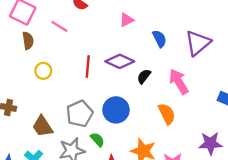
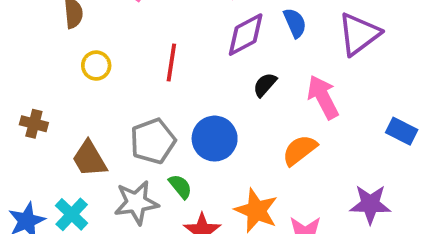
purple diamond: (120, 61) -> (246, 35), moved, turned -56
orange semicircle: (167, 114) -> (300, 150), turned -105

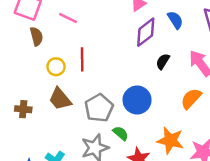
red line: (171, 63) -> (82, 59), moved
brown trapezoid: (89, 159) -> (60, 99), moved

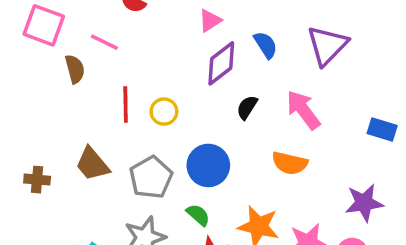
brown semicircle: (36, 36) -> (75, 69), moved
yellow circle: (56, 67) -> (164, 112), moved
orange semicircle: (191, 99) -> (290, 163), turned -120
green semicircle: (121, 133) -> (198, 215), moved

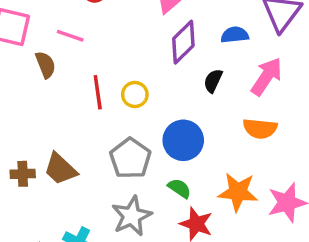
blue semicircle: (266, 45) -> (235, 35), moved, turned -56
pink arrow: (303, 110) -> (267, 77), turned 78
brown trapezoid: (92, 164) -> (60, 169), moved

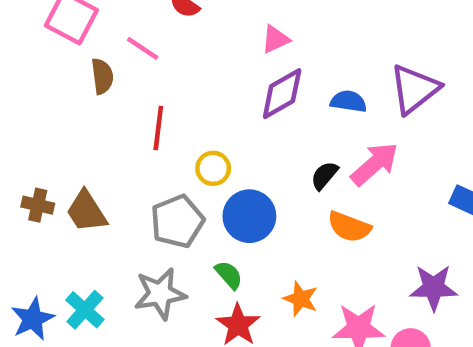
black semicircle: (213, 81) -> (324, 175), moved
yellow circle: (135, 95) -> (213, 168), moved
orange star: (238, 192) -> (301, 299), size x0.7

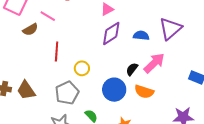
brown semicircle: (102, 76) -> (30, 29), turned 70
blue circle: (249, 216) -> (114, 90), moved

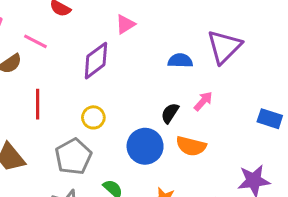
purple diamond: (111, 33) -> (96, 61), moved
red line: (57, 51) -> (38, 104), moved
pink arrow: (154, 63) -> (203, 101), size x0.6

